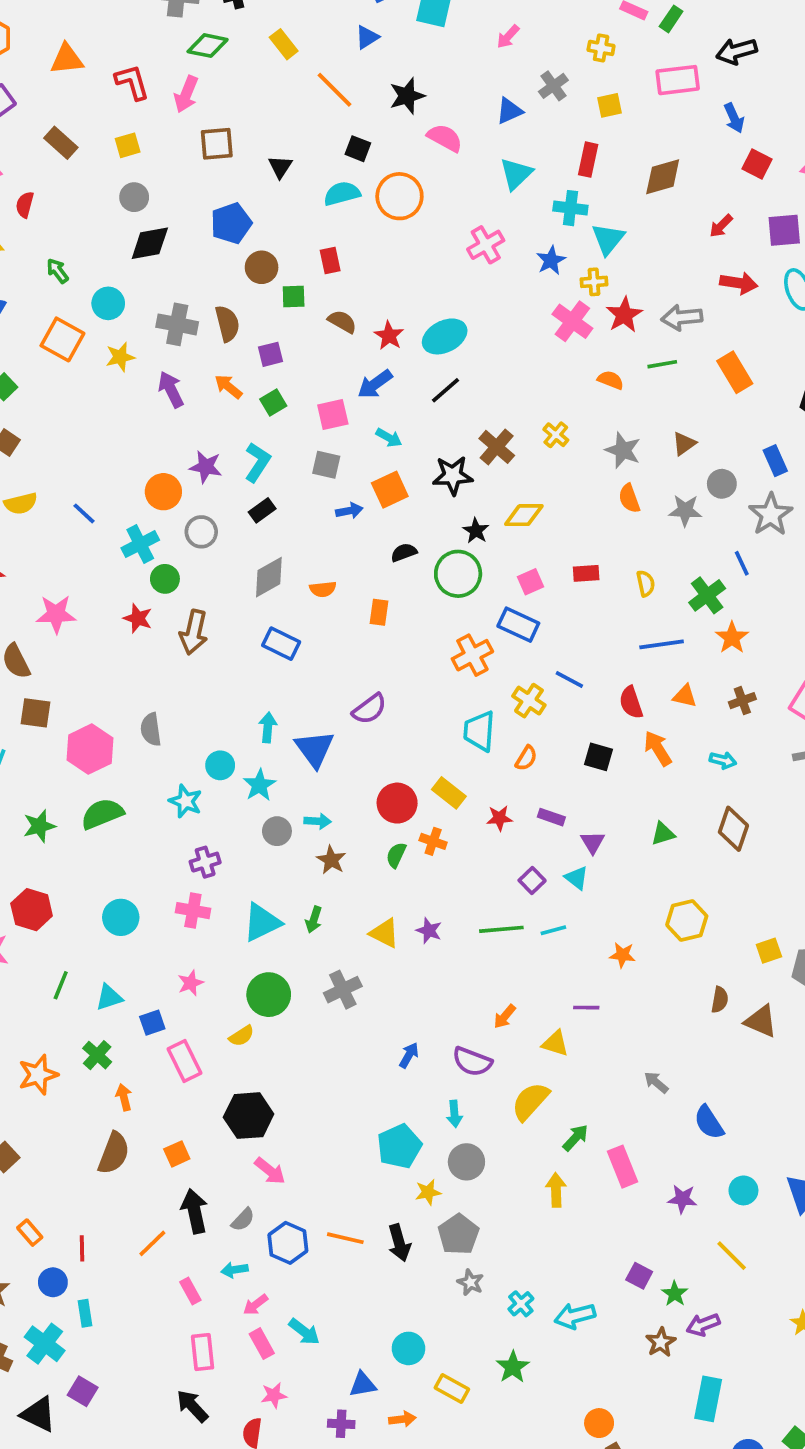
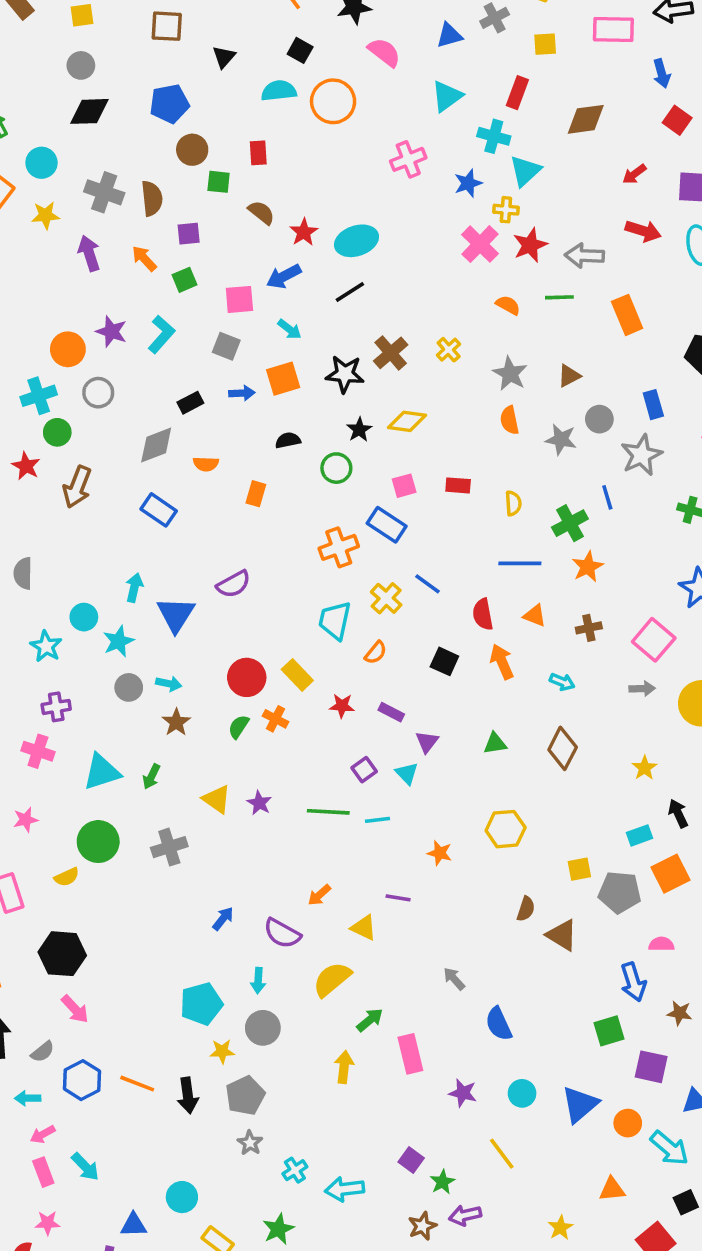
black rectangle: (262, 510) -> (190, 403), moved
green circle: (458, 574) -> (336, 468), size x0.7

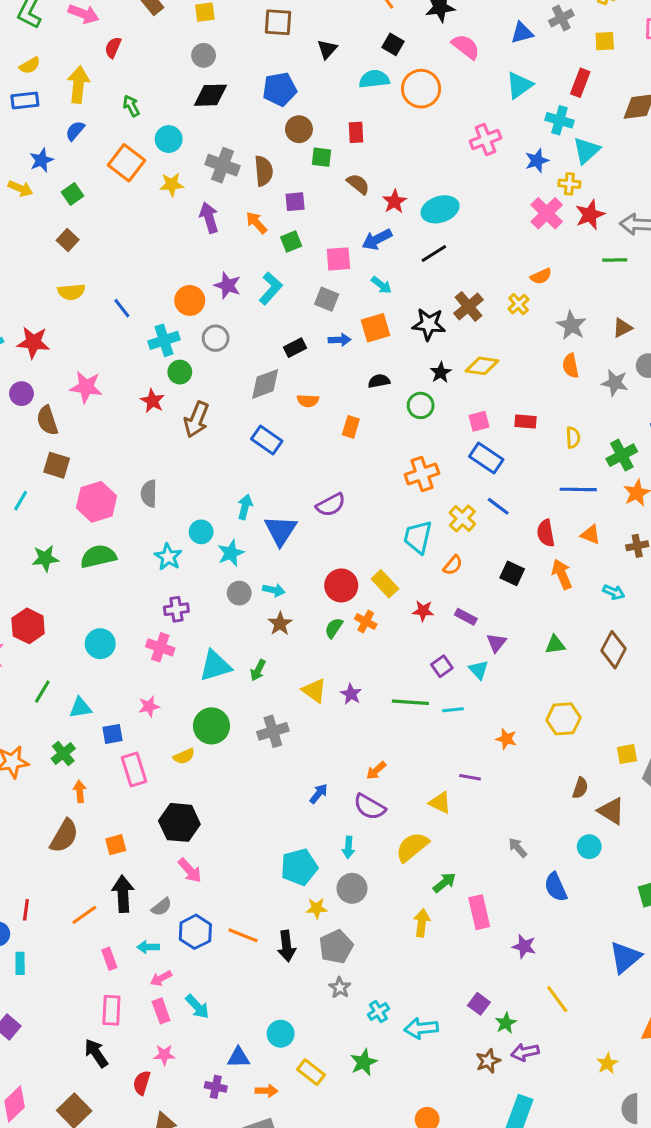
orange semicircle: (508, 305) -> (541, 276), moved, turned 125
blue rectangle: (387, 525) -> (486, 458), moved
orange arrow: (319, 895) -> (376, 771), moved
cyan circle: (522, 1093) -> (589, 847), moved

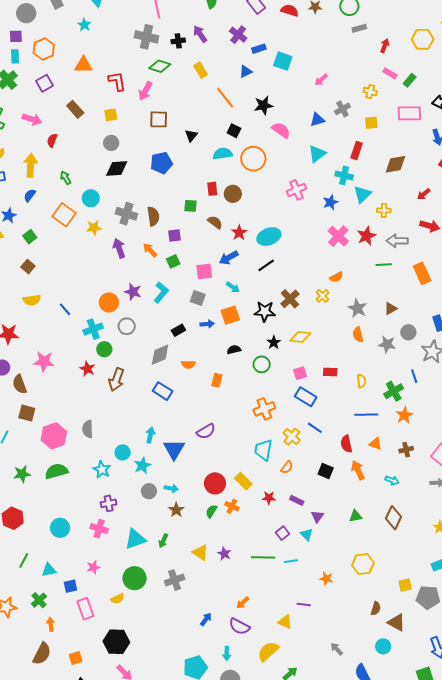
brown circle: (299, 129) -> (233, 194), moved
yellow cross: (569, 184) -> (384, 210), moved

